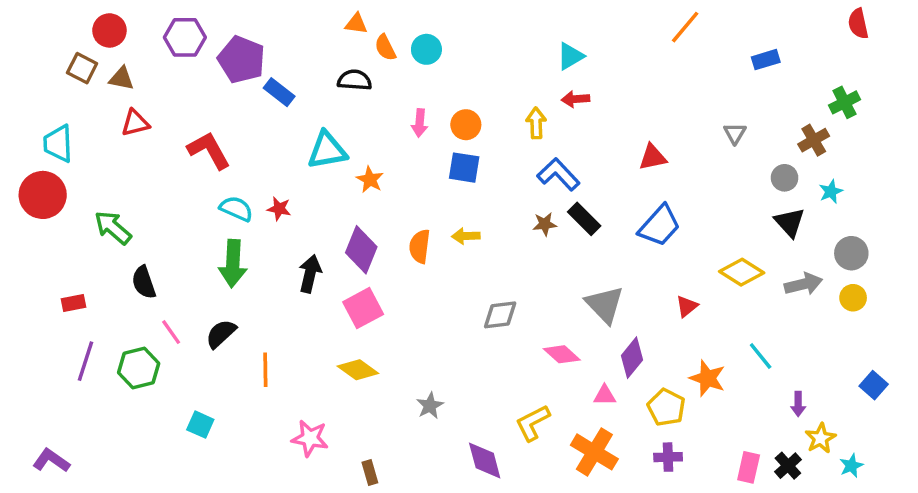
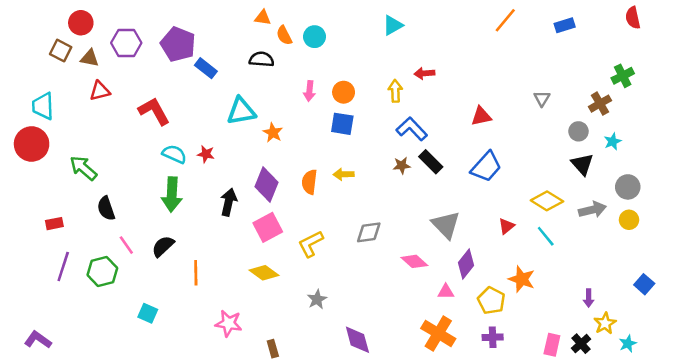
purple hexagon: (185, 37) -> (126, 43), moved
cyan triangle: (570, 56) -> (393, 25), moved
blue rectangle: (766, 60) -> (565, 25), moved
cyan line: (761, 356) -> (546, 236), moved
yellow L-shape: (533, 423) -> (311, 244), moved

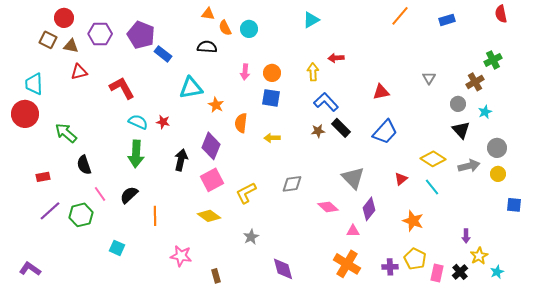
orange semicircle: (309, 182) -> (241, 123), moved
purple line: (63, 267) -> (50, 211), turned 30
blue square: (644, 284) -> (514, 205), moved, turned -35
yellow pentagon: (491, 301) -> (415, 259), moved

